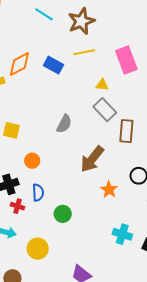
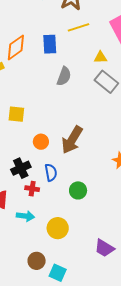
blue rectangle: (54, 65) -> (50, 44), turned 66
gray semicircle: (64, 124) -> (64, 76), moved
brown arrow: (92, 159) -> (72, 140), moved

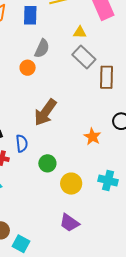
orange circle: (41, 142) -> (28, 68), moved
yellow circle: (58, 228) -> (71, 184), moved

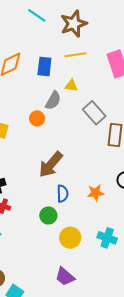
yellow triangle: (80, 32) -> (71, 86), moved
orange star: (92, 137) -> (96, 193), turned 30
blue semicircle: (22, 143) -> (63, 194), moved

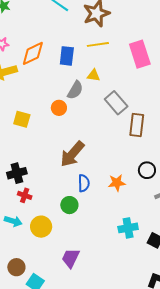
yellow circle: (70, 238) -> (41, 227), moved
cyan cross: (107, 238) -> (128, 228), turned -30
purple trapezoid: (65, 277) -> (71, 258), moved, turned 75

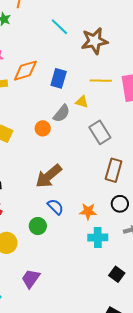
yellow line: (98, 44) -> (101, 81), moved
brown rectangle: (137, 125) -> (114, 170), moved
blue semicircle: (84, 183) -> (55, 207), turned -54
cyan cross: (128, 228) -> (98, 237), moved

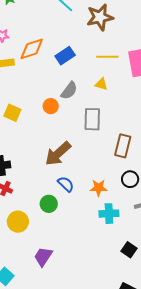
blue rectangle: (59, 78) -> (65, 56), turned 42
yellow triangle: (82, 102) -> (101, 84), moved
gray rectangle: (100, 132) -> (92, 119), moved, turned 35

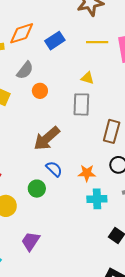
yellow triangle: (101, 84) -> (88, 78), moved
gray semicircle: (69, 91) -> (25, 70), moved

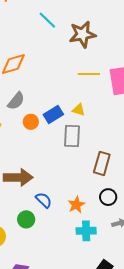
blue rectangle: (55, 41) -> (53, 115), moved
brown arrow: (47, 138) -> (18, 177), moved, turned -140
orange star: (87, 173) -> (76, 205), turned -30

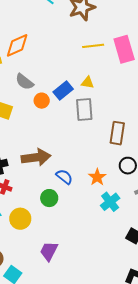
gray semicircle: (16, 101) -> (24, 82), turned 96
cyan cross: (86, 231) -> (110, 202), turned -30

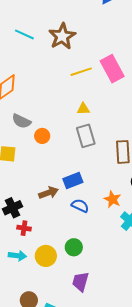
blue rectangle: (63, 91) -> (73, 181), moved, turned 30
brown arrow: (36, 157) -> (49, 193), size x0.7
green circle: (49, 198) -> (74, 247), moved

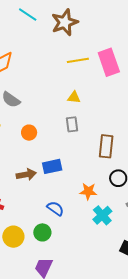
orange circle: (42, 136) -> (29, 133), moved
gray rectangle: (86, 136) -> (72, 124), size x0.7
orange star: (112, 199) -> (88, 191), turned -30
blue semicircle: (80, 206) -> (55, 208), moved

